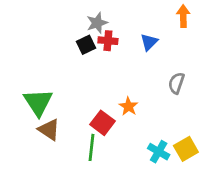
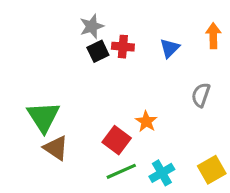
orange arrow: (183, 16) -> (213, 36), moved
gray star: (97, 23) -> (92, 26), moved
green line: (91, 147) -> (121, 171), moved, turned 60
cyan cross: (159, 152) -> (162, 173), moved, turned 30

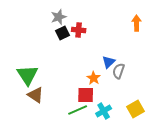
blue triangle: (170, 48) -> (109, 62), moved
gray semicircle: (201, 95) -> (119, 71), moved
red square: (117, 140) -> (86, 95), moved, turned -36

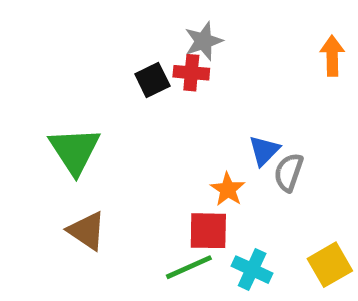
gray star: (59, 17) -> (203, 41), moved
green triangle: (28, 75) -> (75, 150), moved
cyan cross: (104, 111) -> (252, 270), turned -35

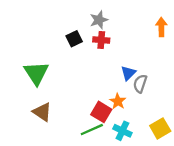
red cross: (191, 73) -> (101, 40), moved
orange star: (228, 189) -> (118, 101), moved
red square: (208, 231) -> (101, 112), turned 30

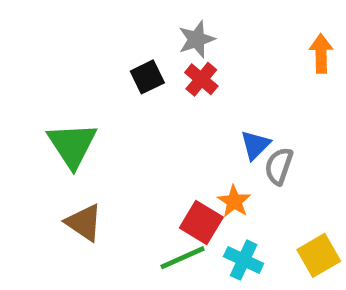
red cross: (101, 40) -> (201, 79), turned 35

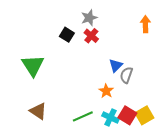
black square: (147, 77) -> (67, 35), turned -32
brown triangle: (84, 222) -> (38, 111), moved
red square: (201, 222) -> (127, 115), moved

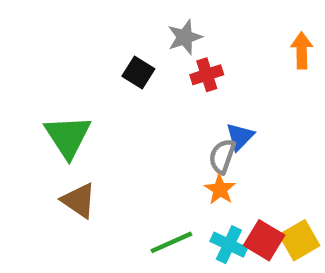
red cross: (91, 36) -> (207, 75), moved, turned 32
gray semicircle: (126, 75) -> (222, 156), moved
brown triangle: (38, 111) -> (79, 200), moved

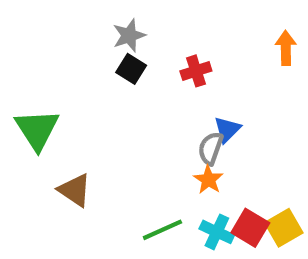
gray star: (185, 37) -> (129, 35), moved
green triangle: (68, 136) -> (37, 130), moved

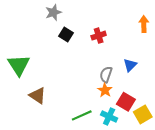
gray star: (129, 35) -> (53, 12), moved
blue triangle: (227, 130) -> (130, 65), moved
red square: (250, 228) -> (126, 102), moved

